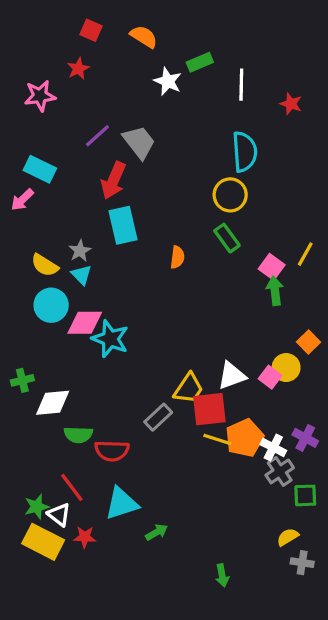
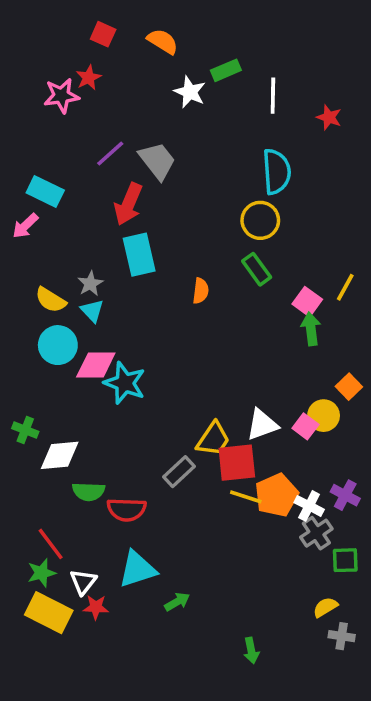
pink star: (40, 96) -> (61, 96), moved
green cross: (22, 380) -> (25, 430), turned 35
red line: (72, 487) -> (51, 544), moved
white triangle: (59, 515) -> (83, 582), moved, turned 30

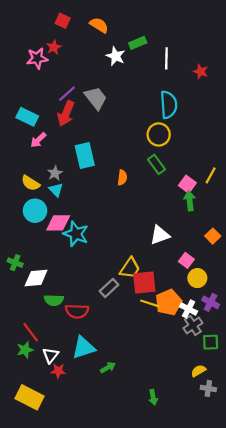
red arrow: (128, 204) -> (66, 114), moved
pink arrow: (25, 226) -> (38, 140), moved
yellow circle: (324, 416) -> (197, 278), moved
white triangle: (262, 425) -> (160, 235), moved
yellow rectangle: (49, 613) -> (29, 397), moved

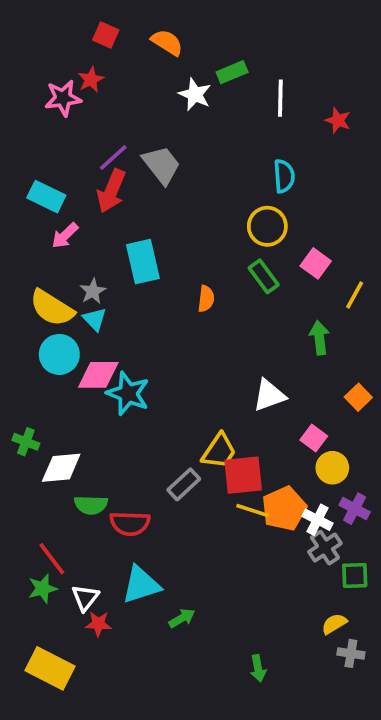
cyan semicircle: (169, 105) -> (284, 176), size x0.7
yellow semicircle: (31, 183) -> (52, 308), size x1.4
pink square: (187, 184) -> (316, 263), moved

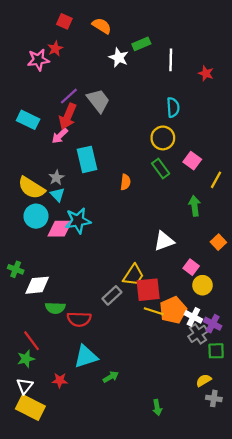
pink arrow: (65, 236) -> (60, 136), moved
cyan star: (128, 393) -> (78, 221), moved, turned -30
purple cross: (355, 509) -> (213, 324), moved
white triangle: (85, 598) -> (25, 386), moved

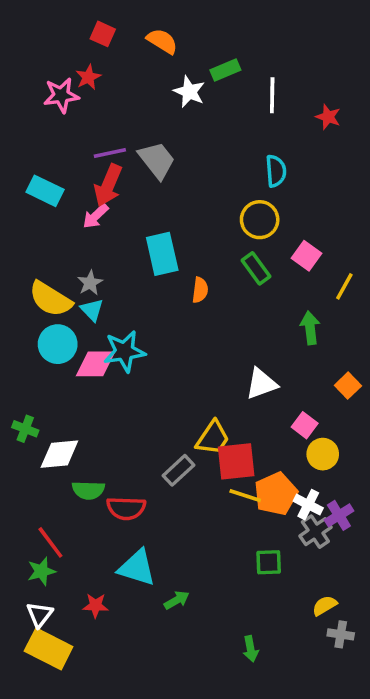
purple line: (69, 96) -> (110, 153), turned 30
cyan rectangle: (87, 159) -> (162, 254), moved
purple cross: (213, 324) -> (339, 515), turned 30
green square: (216, 351) -> (269, 562), moved
cyan triangle: (86, 357) -> (137, 568), turned 35

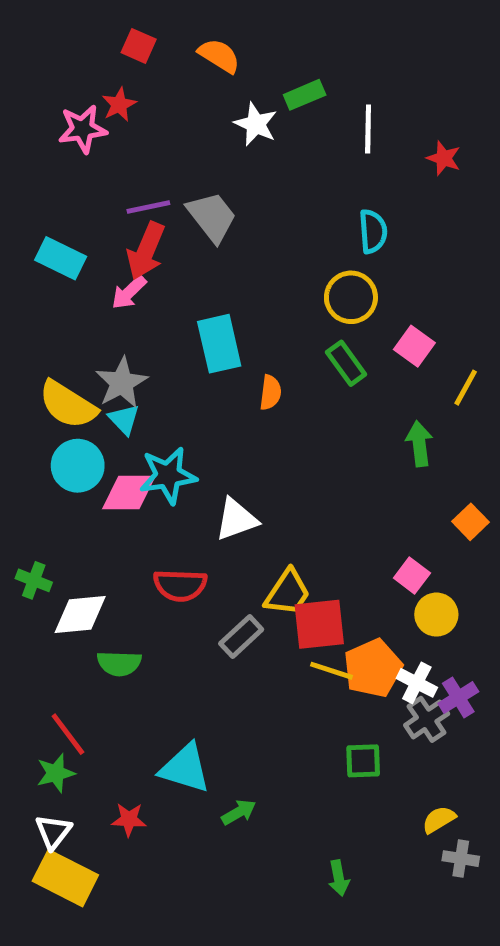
gray star: (90, 283) -> (122, 383), size x1.5
white triangle: (261, 384) -> (236, 519), moved
red semicircle: (126, 508) -> (180, 585), moved

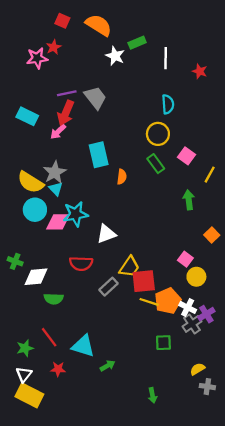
orange semicircle: (219, 56) -> (99, 25), size x1.4
red line: (68, 734) -> (49, 337), moved

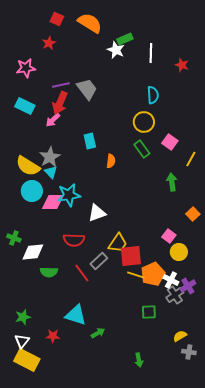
white star: (115, 56) -> (116, 50), moved
pink star: (37, 58) -> (26, 68), moved
cyan rectangle: (99, 155) -> (90, 141), size x0.7
red line: (49, 337) -> (82, 273), moved

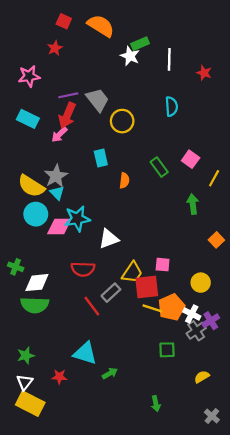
yellow circle: (144, 122) -> (122, 121), moved
pink square: (169, 236) -> (163, 265), moved, turned -32
green semicircle: (49, 272) -> (35, 305), moved, size x1.4
gray cross: (189, 352) -> (212, 416), moved, turned 32

